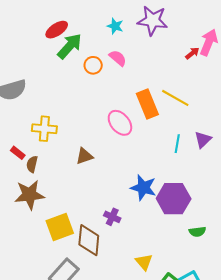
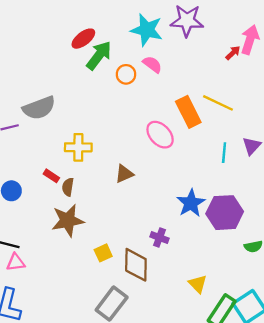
cyan star: (115, 26) -> (147, 30), size x1.8
blue star: (143, 188) -> (191, 203), turned 30
yellow square: (60, 227) -> (103, 253), size x0.6

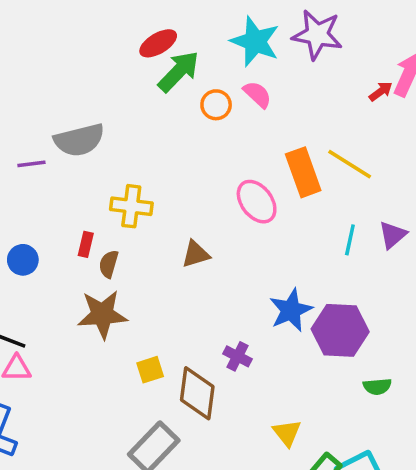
red rectangle: (51, 176) -> (86, 244), turned 63

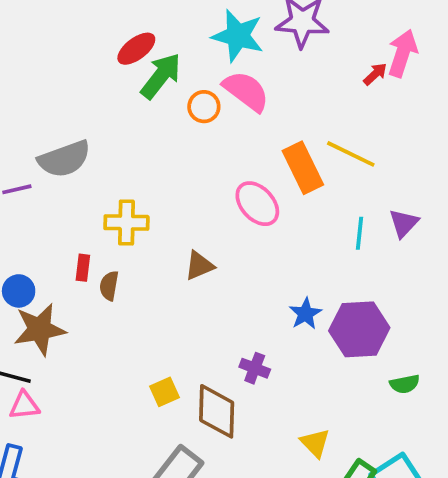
pink semicircle: (257, 94) -> (246, 91), size x1.5
blue star: (291, 310) -> (305, 314), size x0.7
brown star: (102, 314) -> (40, 329), moved

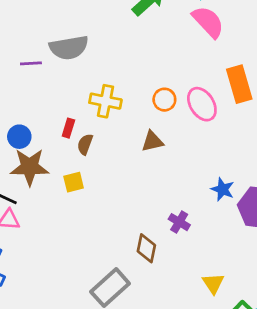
orange circle: (204, 107) -> (164, 100), moved
blue star: (305, 314) -> (223, 189), turned -30
yellow square: (165, 392) -> (74, 182), moved
brown diamond: (217, 411) -> (146, 248), size x0.7

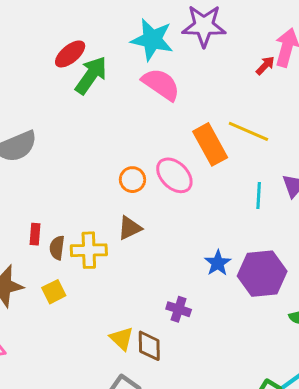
yellow cross: (105, 101) -> (89, 250), moved
blue star: (223, 189) -> (218, 263), turned 30
yellow triangle: (213, 283) -> (122, 339), moved

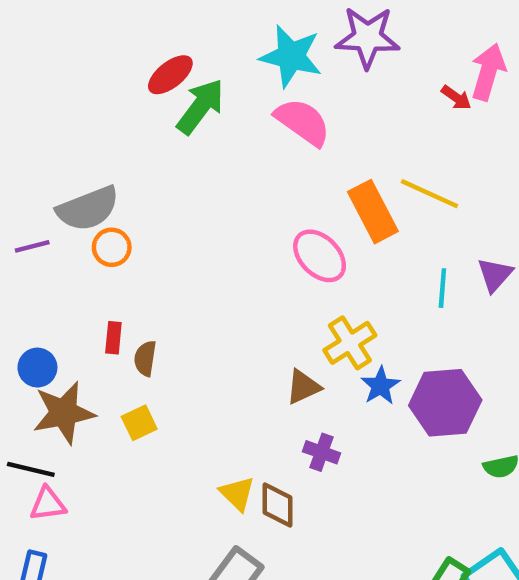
red arrow: (265, 65) -> (456, 98), turned 80
orange circle: (132, 180) -> (112, 247), moved
brown triangle: (130, 228) -> (303, 387), moved
yellow cross: (89, 250) -> (350, 343), moved, turned -32

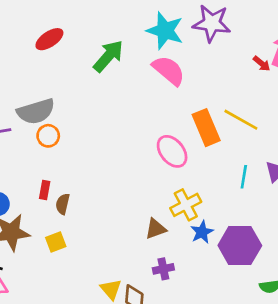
red ellipse: (170, 75) -> (49, 39), moved
purple cross: (322, 452) -> (163, 269), turned -36

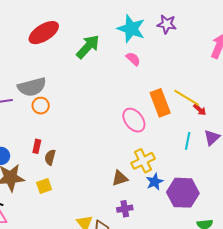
purple star: (212, 23) -> (167, 24), size x0.7
red ellipse: (49, 39) -> (44, 33), size x1.4
red arrow: (262, 64) -> (200, 110), moved
pink semicircle: (169, 70) -> (133, 59), size x0.6

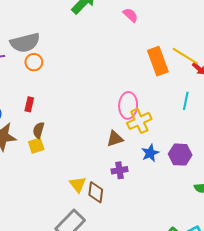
pink ellipse: (134, 120) -> (128, 105), moved, turned 40
brown semicircle: (50, 157) -> (39, 130), moved
blue star: (155, 182) -> (150, 153), moved
purple hexagon: (183, 193) -> (180, 155), size x0.7

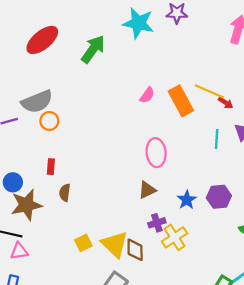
pink semicircle: (130, 15) -> (147, 95), moved, turned 91
yellow cross: (139, 121) -> (175, 237), moved
yellow square: (36, 146) -> (83, 243), moved
yellow triangle: (78, 184) -> (115, 244), size x1.5

